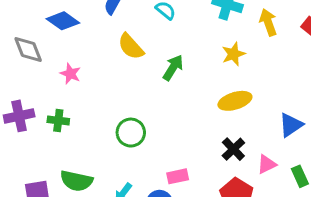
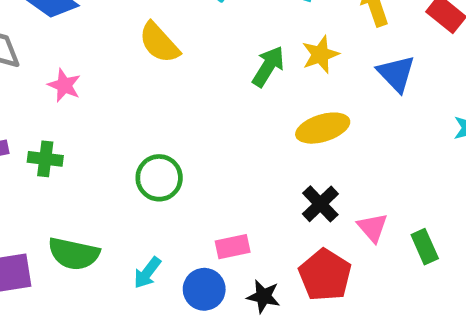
green arrow: (173, 68) -> (268, 66), moved
blue triangle: (291, 125) -> (396, 73), moved, turned -40
pink triangle: (267, 164) -> (373, 228), turned -45

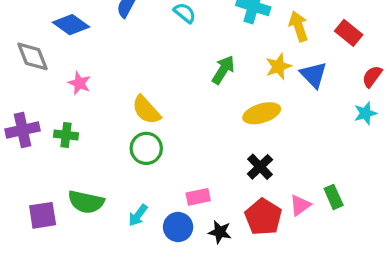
yellow semicircle: (159, 43) -> (146, 110), moved
yellow star: (320, 55) -> (278, 66), moved
pink triangle: (373, 228) -> (300, 205), moved, turned 35

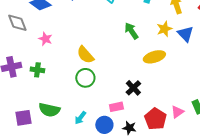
green arrow: (223, 70) -> (131, 31), turned -66
black cross: (260, 167) -> (133, 88), moved

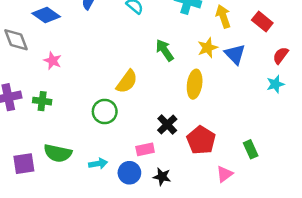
yellow semicircle: (85, 55) -> (127, 82), moved, turned -102
yellow ellipse: (154, 57) -> (195, 84), turned -65
pink triangle: (177, 112) -> (225, 174), moved
cyan arrow: (80, 118) -> (98, 164), turned -136
red pentagon: (155, 119) -> (201, 140), moved

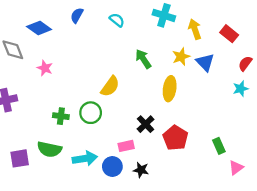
green cross: (42, 101) -> (61, 116), moved
cyan arrow: (98, 164) -> (85, 158), size x1.5
pink triangle: (225, 174) -> (236, 168), moved

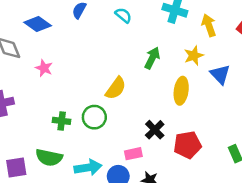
green arrow: (143, 59) -> (152, 58), turned 60
blue triangle: (205, 62) -> (220, 74), moved
red pentagon: (175, 138) -> (187, 145), turned 30

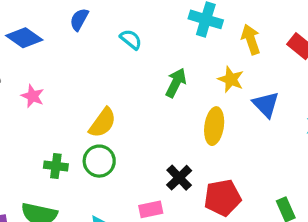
cyan semicircle: (123, 15) -> (131, 39), moved
yellow star: (194, 55) -> (231, 79), turned -30
yellow semicircle: (116, 88) -> (103, 123), moved

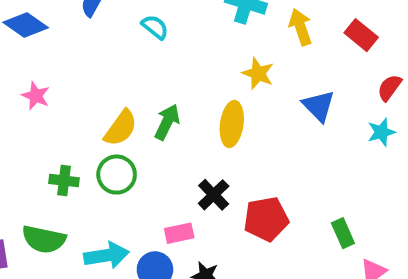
yellow star: (231, 79) -> (258, 73), moved
green arrow: (176, 83) -> (167, 122), moved
yellow ellipse: (214, 126) -> (232, 124), moved

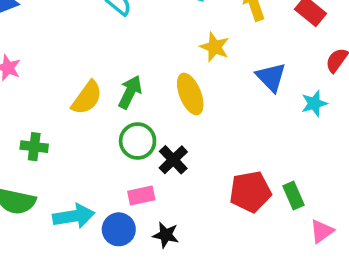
yellow ellipse: (232, 124) -> (190, 94), turned -30
cyan star: (381, 132) -> (314, 103), moved
green circle: (117, 175) -> (138, 141), moved
red pentagon: (266, 219) -> (250, 192), moved

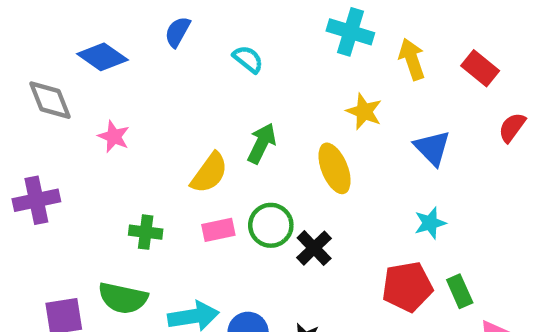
green arrow: (130, 92) -> (262, 143), moved
cyan star: (314, 103) -> (430, 223), moved
pink rectangle: (141, 196) -> (218, 230), moved

